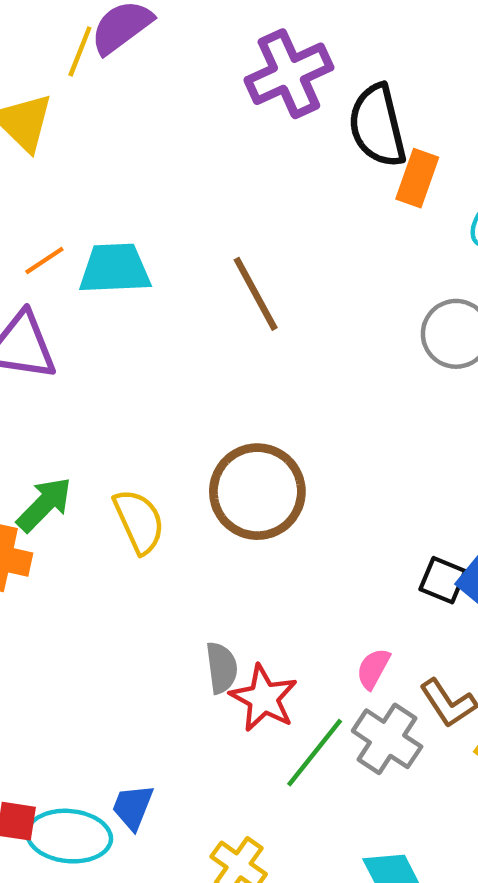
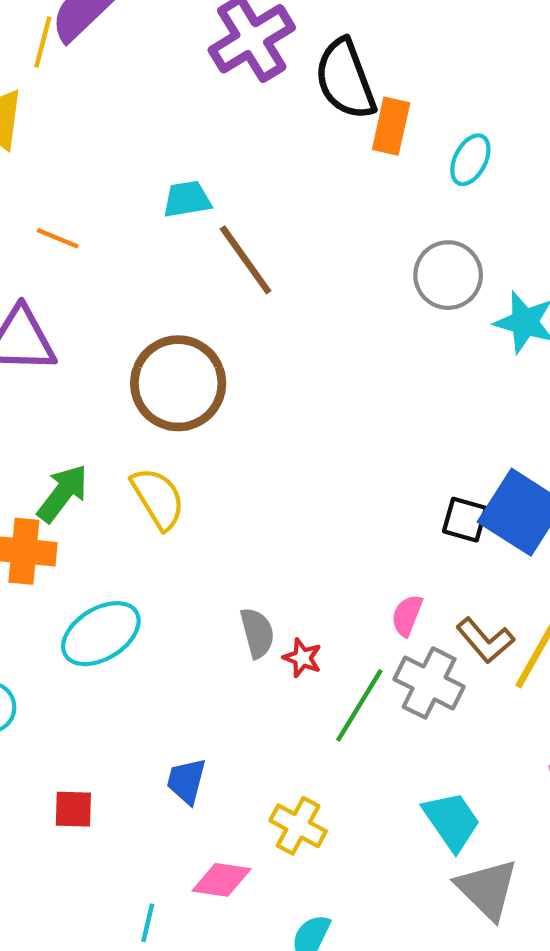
orange line: (44, 261) -> (58, 238), moved, turned 63
cyan trapezoid: (115, 269) -> (187, 199), moved, size x0.7
brown circle: (257, 492) -> (178, 383), moved
red star: (264, 698) -> (302, 658), size x0.6
cyan ellipse: (69, 836) -> (101, 634), moved, turned -30

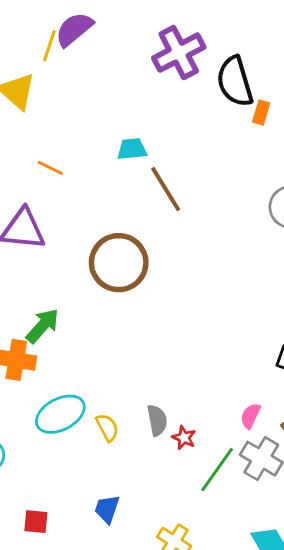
orange rectangle: (391, 126) -> (261, 112), size x0.7
yellow semicircle: (158, 498) -> (107, 428), moved, size x0.7

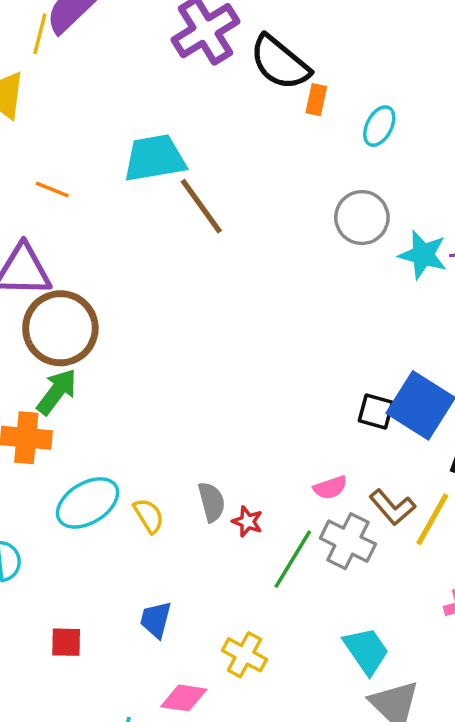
black semicircle: (235, 82) -> (280, 63), turned -30
cyan trapezoid: (132, 149) -> (155, 158), size x1.6
brown circle: (119, 263) -> (60, 328), moved
pink semicircle: (250, 416) -> (330, 488), turned -130

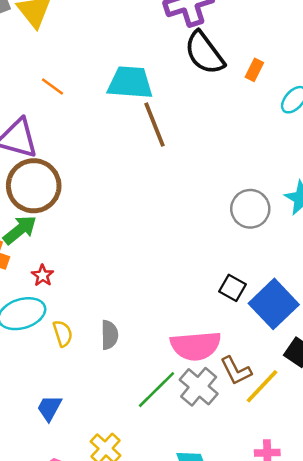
black semicircle: (280, 63) -> (204, 53), moved
gray circle: (362, 218) -> (250, 209), moved
black square: (376, 411) -> (233, 288), moved
pink semicircle: (330, 488) -> (196, 346), size x2.0
red star: (247, 522) -> (43, 275), moved

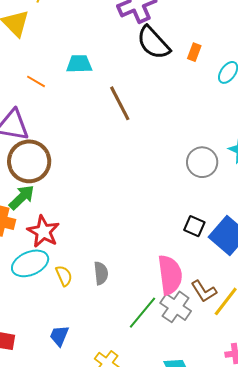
cyan trapezoid: (130, 83) -> (79, 64), moved, size x0.7
red star: (43, 275) -> (43, 232), size x1.8
pink semicircle: (196, 346) -> (170, 275), turned -87

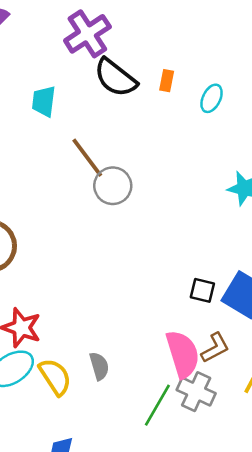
cyan trapezoid: (79, 64) -> (44, 101), moved, turned -72
gray circle: (202, 162) -> (113, 186), moved
yellow semicircle: (64, 276) -> (55, 377), size x1.5
brown L-shape: (204, 291) -> (215, 348), moved, turned -76

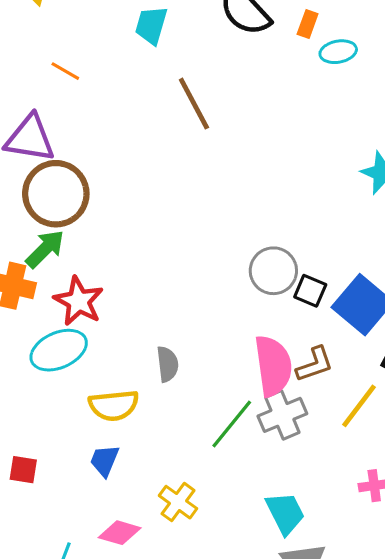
cyan ellipse: (212, 98) -> (338, 52), moved, turned 44
gray circle: (113, 186) -> (273, 271), moved
yellow semicircle: (55, 377) -> (114, 405), moved, turned 108
gray cross: (196, 392) -> (282, 415), turned 33

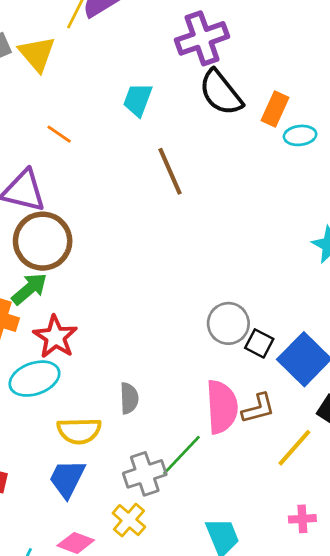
orange rectangle: (308, 24) -> (275, 109), size x1.4
gray cross: (282, 415) -> (145, 474), moved
blue trapezoid: (104, 461) -> (67, 479), size x1.4

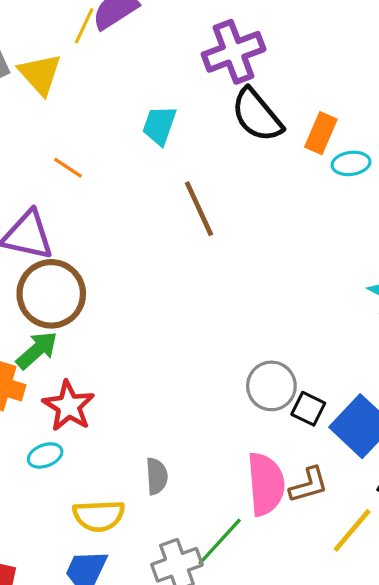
cyan ellipse: (34, 379) -> (45, 455), size x0.6

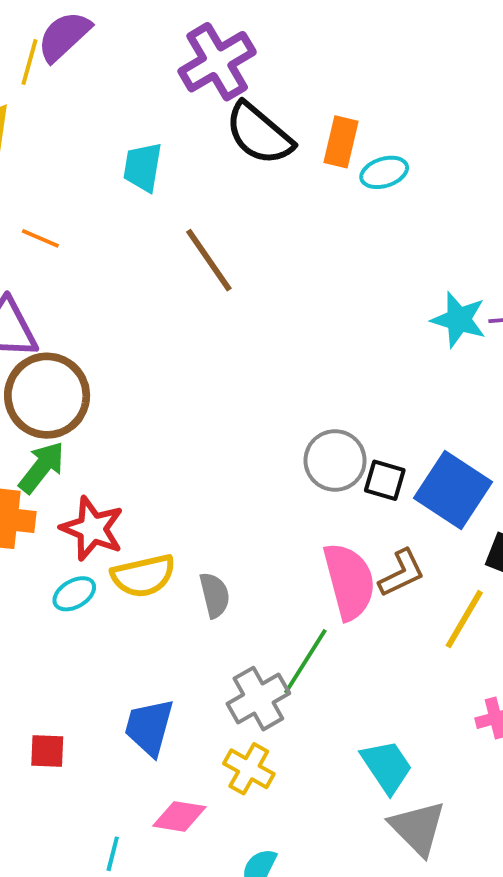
yellow semicircle: (99, 516) -> (143, 576), moved

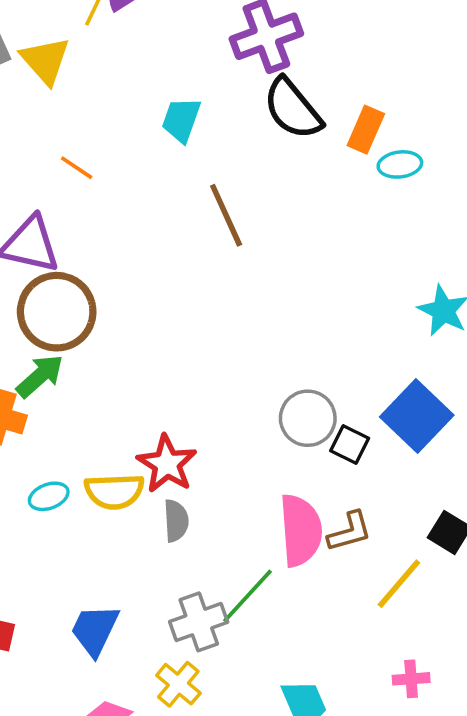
blue square: (453, 490) -> (417, 416), moved
red star: (92, 529) -> (167, 464), moved

